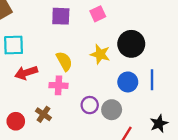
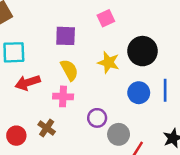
purple square: (61, 16) -> (66, 36), moved
gray circle: (112, 110) -> (119, 134), moved

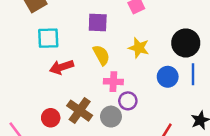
black circle: (143, 51) -> (186, 43), moved
pink cross: (63, 96) -> (113, 82), moved
brown cross: (47, 128) -> (80, 111), size x1.5
gray circle: (119, 134) -> (111, 117), moved

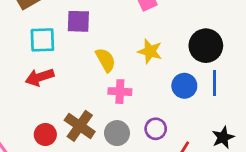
purple square: (98, 22) -> (78, 21), moved
red arrow: (62, 67) -> (40, 77), moved
purple circle: (128, 101) -> (156, 129), moved

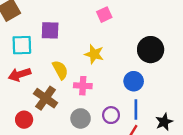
yellow star: (150, 51) -> (94, 54), moved
yellow semicircle: (106, 60) -> (60, 70), moved
blue line: (214, 83) -> (136, 109), moved
brown cross: (80, 126) -> (46, 98), moved

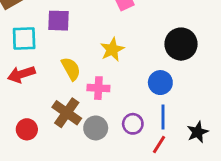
yellow star: (94, 54) -> (112, 50), turned 30
brown cross: (46, 98) -> (67, 113), moved

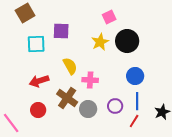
black circle: (181, 44) -> (127, 41), moved
yellow star: (112, 50) -> (100, 42), moved
red arrow: (21, 74) -> (39, 81), moved

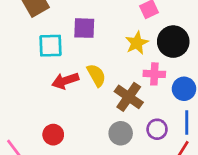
pink cross: (90, 80) -> (154, 74), moved
red arrow: (39, 81) -> (65, 81), moved
brown cross: (67, 98) -> (129, 97), moved

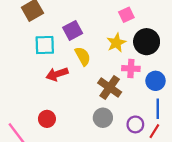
purple square: (84, 28) -> (73, 30), turned -30
yellow semicircle: (96, 75) -> (83, 56), moved
purple circle: (157, 129) -> (135, 124), moved

